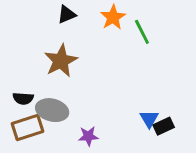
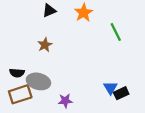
green line: (142, 32) -> (116, 32), moved
brown star: (61, 61) -> (45, 45), size x0.6

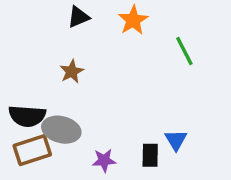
black semicircle: (17, 73) -> (27, 116), size x1.5
black rectangle: (121, 93) -> (150, 155), moved, turned -64

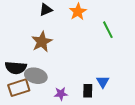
brown star: (72, 72) -> (42, 42), size x1.5

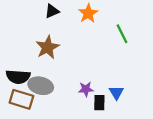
brown rectangle: (19, 88) -> (21, 99), turned 35
purple star: (61, 94) -> (86, 89), moved

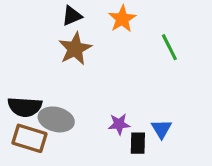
brown star: (47, 47) -> (75, 49), moved

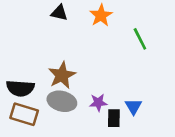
black triangle: (72, 16) -> (59, 13), turned 36
brown star: (75, 49) -> (62, 75), moved
gray ellipse: (56, 119) -> (62, 101), moved

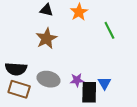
brown star: (62, 75) -> (46, 38), moved
black rectangle: (114, 118) -> (89, 92), size x1.5

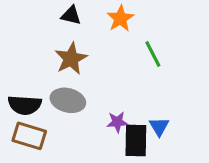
green line: (109, 30) -> (153, 54), moved
gray ellipse: (48, 79) -> (68, 100), moved

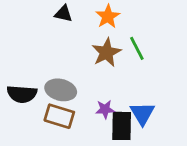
brown star: (71, 59) -> (106, 52), moved
blue triangle: (159, 127) -> (142, 113), size x1.4
brown rectangle: (29, 136) -> (59, 116), moved

